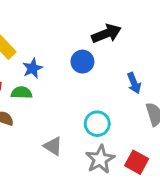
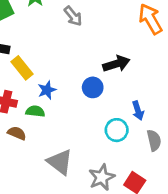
cyan circle: (97, 124) -> (117, 130), moved
gray triangle: (53, 146) -> (60, 162), size x1.5

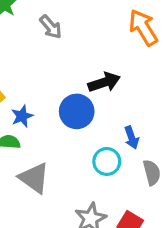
blue circle: (93, 87) -> (77, 111), size x1.4
gray triangle: (60, 162) -> (34, 178), moved

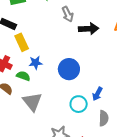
black arrow: (104, 82) -> (89, 29), moved
blue arrow: (132, 138) -> (97, 94), turned 32

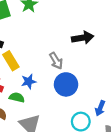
gray arrow: (68, 14) -> (56, 61), moved

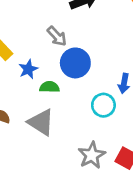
green semicircle: (17, 97) -> (50, 87), moved

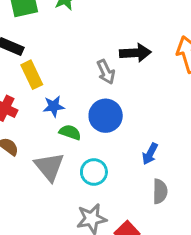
gray arrow: (57, 36) -> (106, 72), moved
cyan circle: (103, 105) -> (94, 172), moved

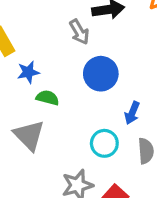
blue circle: (106, 116) -> (101, 74), moved
cyan circle: (94, 172) -> (104, 143), moved

